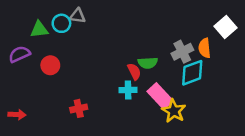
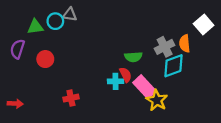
purple semicircle: (19, 54) -> (17, 49), turned -48
red semicircle: (134, 71) -> (126, 75), moved

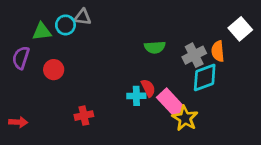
green semicircle: (133, 57) -> (155, 47), moved

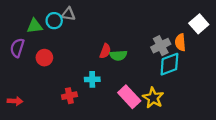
green semicircle: (155, 47) -> (118, 55), moved
red semicircle: (148, 88) -> (105, 51), moved, turned 48
cyan cross: (136, 96) -> (92, 79), moved
pink rectangle: (171, 102) -> (129, 97), moved

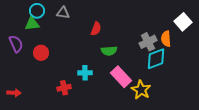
cyan circle: (54, 21) -> (37, 11), moved
purple semicircle: (17, 48) -> (16, 44), turned 138
red semicircle: (105, 51) -> (96, 29), moved
pink rectangle: (129, 97) -> (121, 77), moved

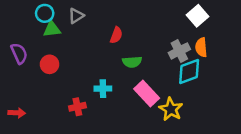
gray triangle: (63, 13) -> (76, 16), turned -40
white square: (183, 22) -> (198, 16), moved
green triangle: (32, 24) -> (52, 29), moved

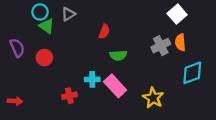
green triangle: (52, 29) -> (47, 26), turned 42
cyan diamond: (189, 72) -> (192, 73), moved
pink rectangle: (147, 93) -> (115, 86), moved

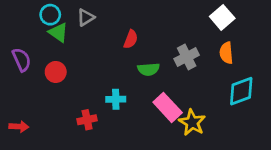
gray cross: (161, 46) -> (187, 57), moved
pink rectangle: (115, 86) -> (168, 107), moved

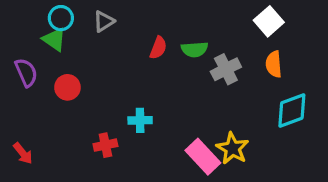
green triangle: (58, 32) -> (54, 39), moved
green semicircle: (148, 69) -> (195, 49), moved
pink rectangle: (168, 107) -> (203, 157), moved
red arrow: (19, 127) -> (23, 153), turned 48

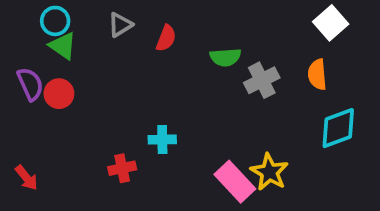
cyan circle: (61, 18) -> (55, 21), moved
white square: (269, 21) -> (331, 23), moved
red semicircle: (158, 48) -> (166, 38), moved
red circle: (67, 87) -> (59, 94), moved

